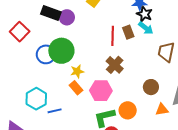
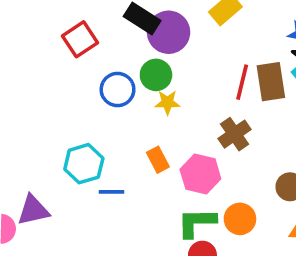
purple circle: (67, 17) -> (169, 32), size x1.5
brown rectangle: (128, 32) -> (271, 82), size x1.5
green circle: (61, 51) -> (156, 75), moved, size x0.7
yellow star: (77, 71) -> (167, 102), moved

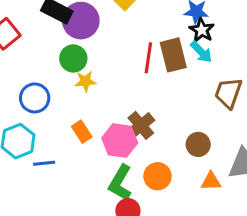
blue circle: (118, 90) -> (35, 98), moved
brown cross: (235, 134) -> (141, 125), moved
green L-shape: (197, 222) -> (120, 183), turned -54

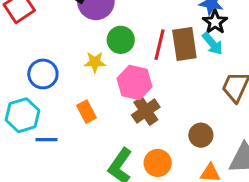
green circle: (73, 58) -> (121, 40), moved
pink hexagon: (120, 141) -> (135, 83), moved

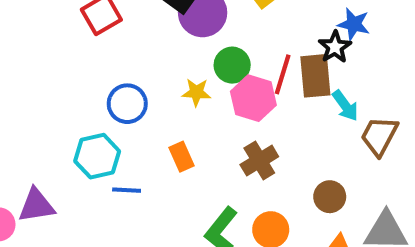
black star: (215, 22) -> (335, 47), moved
cyan arrow: (213, 44) -> (345, 106), moved
pink hexagon: (135, 83) -> (253, 98), moved

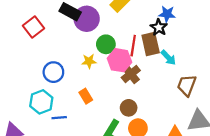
brown trapezoid: (379, 136) -> (187, 85), moved
brown cross: (259, 161) -> (131, 74), moved
brown circle: (330, 197) -> (129, 108), moved

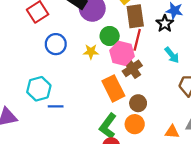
brown rectangle: (151, 44) -> (135, 16), moved
blue circle: (53, 72) -> (56, 44), moved
orange rectangle: (86, 96) -> (113, 88), moved, size x1.6
brown circle: (129, 108) -> (138, 103), moved

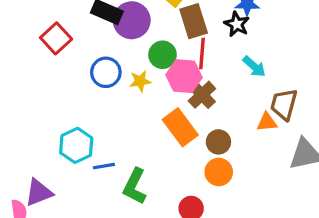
blue circle: (56, 44) -> (106, 72), moved
green L-shape: (108, 126) -> (135, 186), moved
orange triangle: (172, 132) -> (267, 122), moved

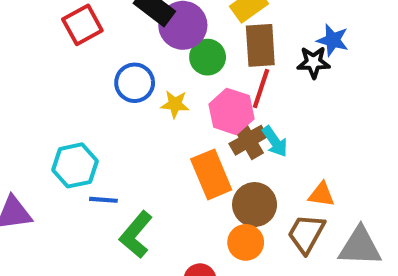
black star: (237, 24) -> (314, 62), turned 30
green circle: (163, 55) -> (208, 57), moved
cyan arrow: (254, 67) -> (275, 141), moved
brown trapezoid: (284, 104) -> (306, 234), moved
brown circle: (218, 142) -> (255, 205), size x1.4

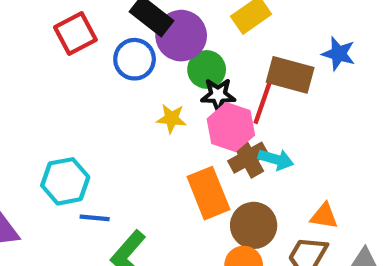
brown rectangle: (260, 45) -> (290, 75), moved, turned -72
black star: (314, 62) -> (218, 95), moved
blue circle: (135, 83) -> (135, 59), moved
cyan arrow: (275, 141) -> (276, 159), turned -40

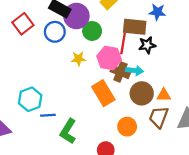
black star: (218, 95) -> (147, 45), moved
brown cross: (248, 158) -> (120, 72), turned -30
brown circle: (254, 225) -> (142, 93), moved

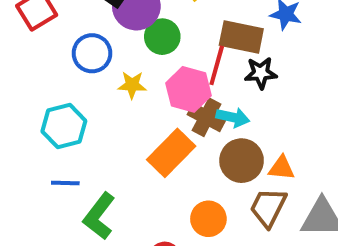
blue circle: (55, 32) -> (92, 53), moved
orange rectangle: (103, 93) -> (171, 153), turned 70
cyan hexagon: (30, 99) -> (64, 126), moved

